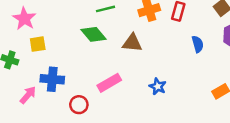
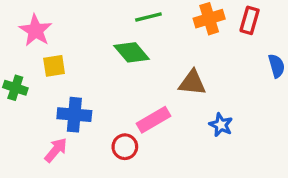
brown triangle: (132, 43) -> (192, 83), moved
pink arrow: (28, 95) -> (56, 150), moved
red circle: (79, 105) -> (125, 147), moved

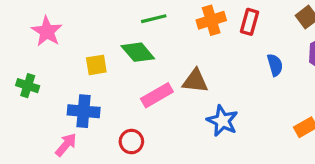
yellow square: (54, 66) -> (96, 65), moved
pink rectangle: (154, 120) -> (157, 95), moved
blue star: (221, 125) -> (222, 121), size x1.4

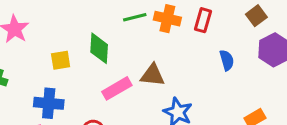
green line: (154, 19) -> (135, 17), moved
orange cross: (211, 20) -> (167, 19), turned 30
green diamond: (138, 52) -> (99, 48), turned 44

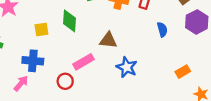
pink rectangle: (117, 88) -> (84, 62), moved

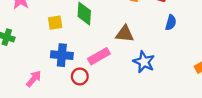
blue semicircle: (162, 29) -> (171, 23), moved, turned 32
blue cross: (33, 61) -> (62, 55), moved

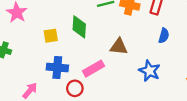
blue star: (144, 62) -> (150, 71), moved

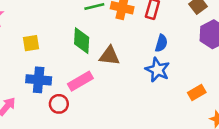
green diamond: (79, 27) -> (82, 41), moved
blue star: (150, 71) -> (158, 70), moved

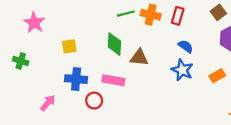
blue semicircle: (161, 43) -> (186, 46), turned -70
pink rectangle: (80, 81) -> (113, 80), turned 40
orange rectangle: (197, 93) -> (217, 76), moved

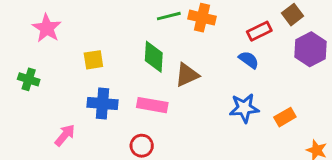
red rectangle: (178, 16) -> (259, 31), moved, turned 48
brown triangle: (139, 58) -> (187, 75), turned -30
blue star: (182, 70) -> (244, 108), moved, turned -30
orange rectangle: (217, 76) -> (285, 117), moved
red circle: (94, 101) -> (142, 146), moved

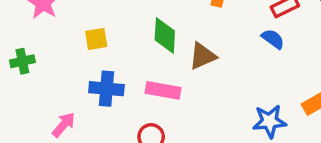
green cross: (29, 79) -> (22, 61), turned -30
blue star: (244, 108) -> (269, 121), moved

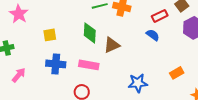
blue star: (269, 121) -> (138, 83), moved
pink arrow: (64, 125) -> (19, 75), moved

